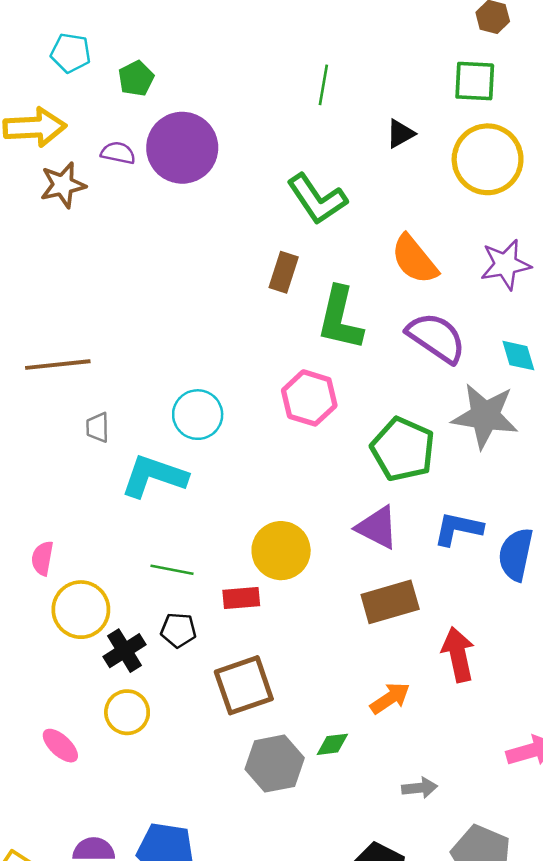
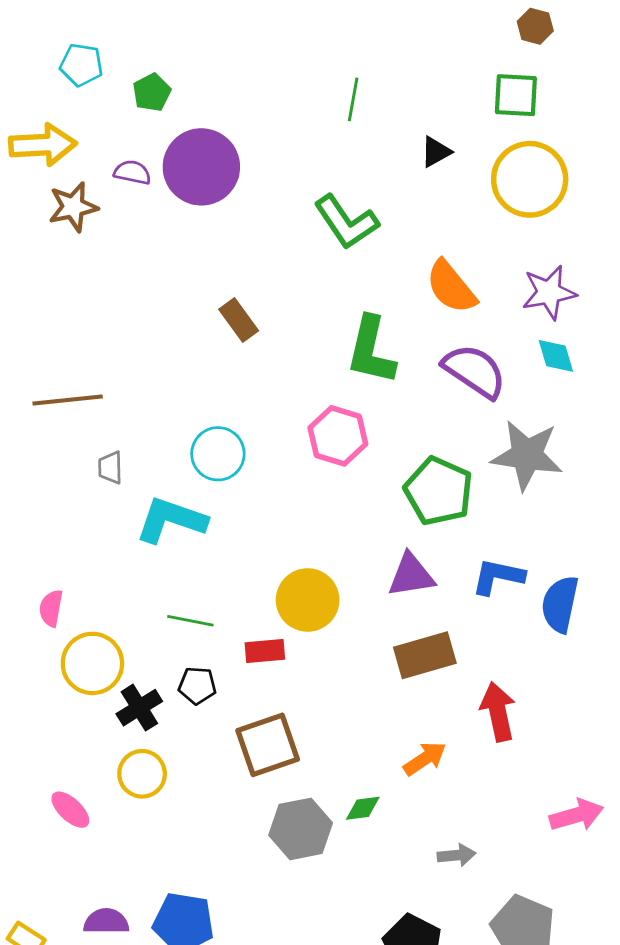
brown rectangle: (284, 272) -> (239, 320), moved, turned -54
cyan diamond: (518, 356) -> (556, 356), moved
purple triangle: (377, 527) -> (411, 575), turned -36

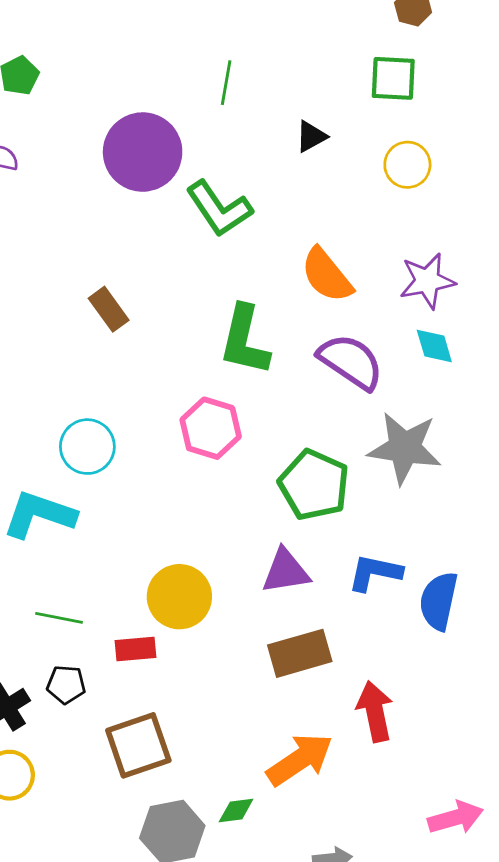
purple circle: (201, 167) -> (143, 152), moved
yellow circle: (530, 179) -> (407, 165), size x0.6
orange arrow: (425, 759) -> (300, 760), size x1.5

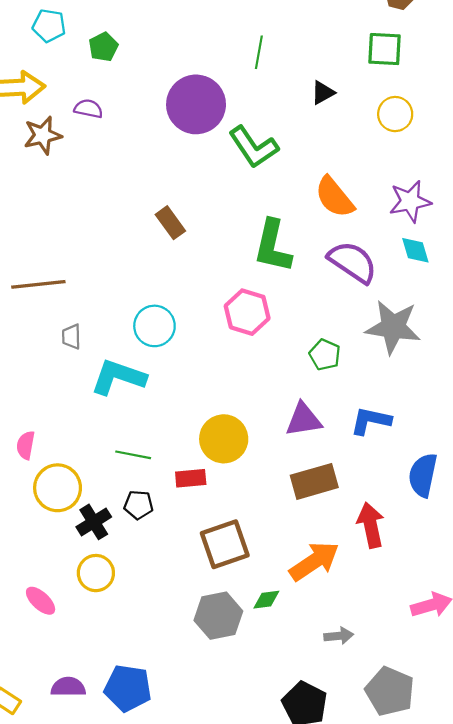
green pentagon: (314, 485) -> (325, 355), size x0.6
blue semicircle: (439, 601) -> (423, 475), moved
brown square: (138, 745) -> (225, 544), moved

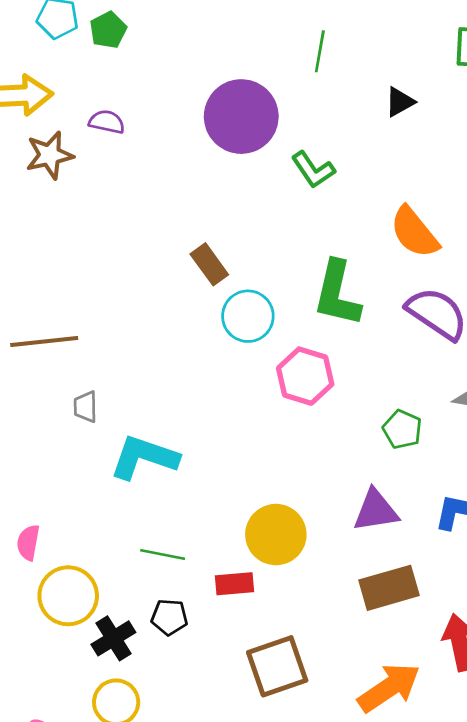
green pentagon: (103, 47) -> (108, 30), moved
green L-shape: (254, 147) -> (313, 170), size x0.7
cyan circle: (154, 326) -> (248, 316), moved

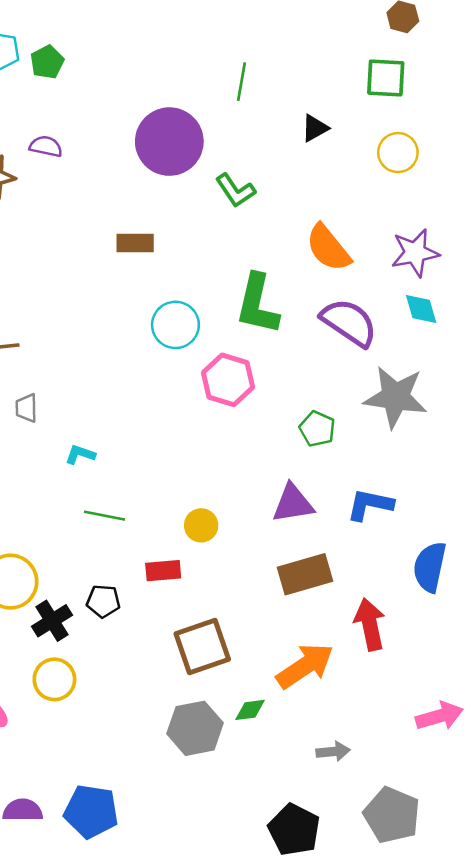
brown rectangle: (209, 264) -> (135, 243), moved, turned -54
cyan L-shape: (144, 457) -> (80, 454), size x0.5
yellow circle: (276, 535) -> (201, 525), size x0.6
green line: (163, 555) -> (105, 516), moved

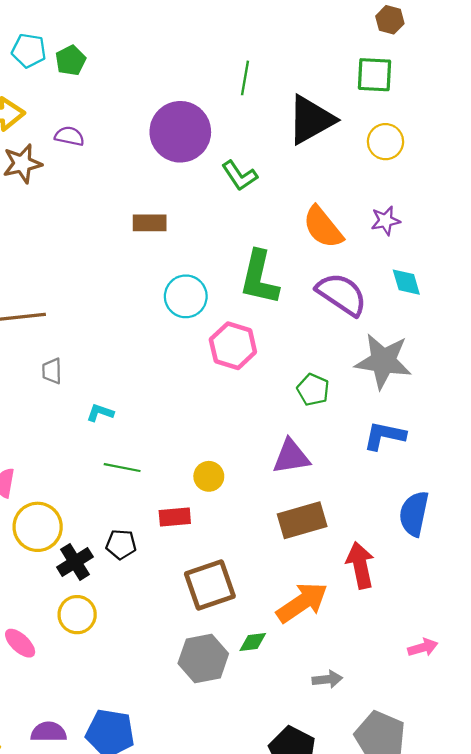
black triangle: (315, 128) -> (311, 120), size x2.0
purple star: (415, 253) -> (385, 221), moved, size x0.7
blue L-shape: (370, 505) -> (384, 436), moved
pink arrow: (439, 716) -> (423, 648), size x0.7

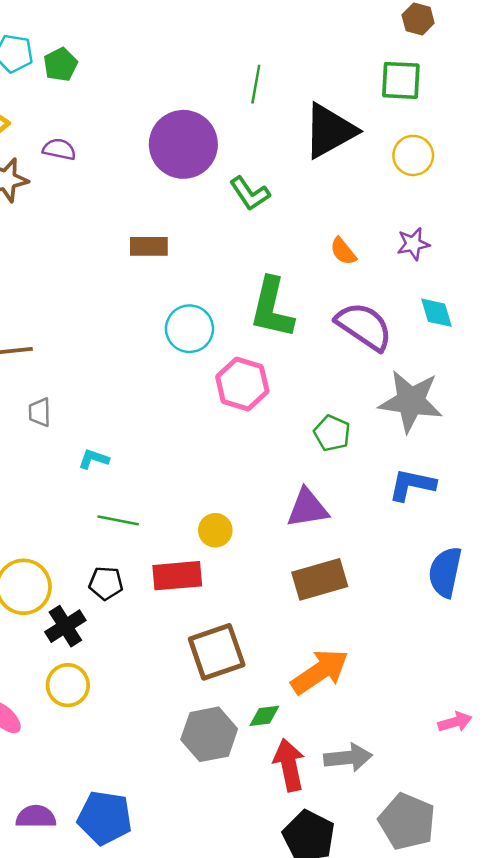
orange semicircle: (323, 227) -> (343, 251), size x0.6
red rectangle: (175, 517) -> (177, 576), size x1.4
black pentagon: (121, 544) -> (106, 583), moved
red arrow: (360, 565) -> (289, 765), moved
gray arrow: (327, 679) -> (348, 758), size x1.4

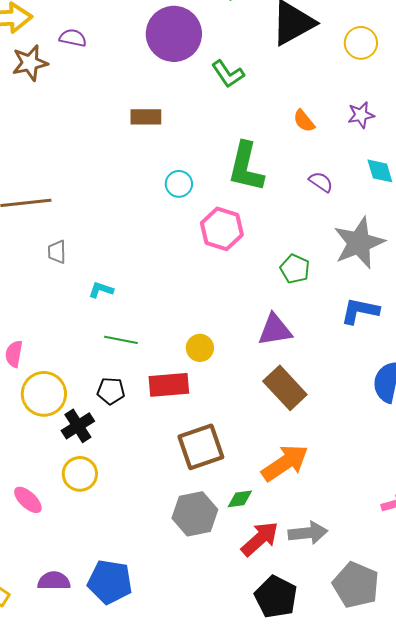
purple semicircle: (364, 326) -> (321, 182), size x0.5
cyan circle: (189, 329) -> (179, 184), size x0.7
gray star: (411, 401) -> (359, 243), turned -30
brown rectangle: (320, 579) -> (285, 388), turned 63
red arrow: (289, 765) -> (260, 539), turned 60

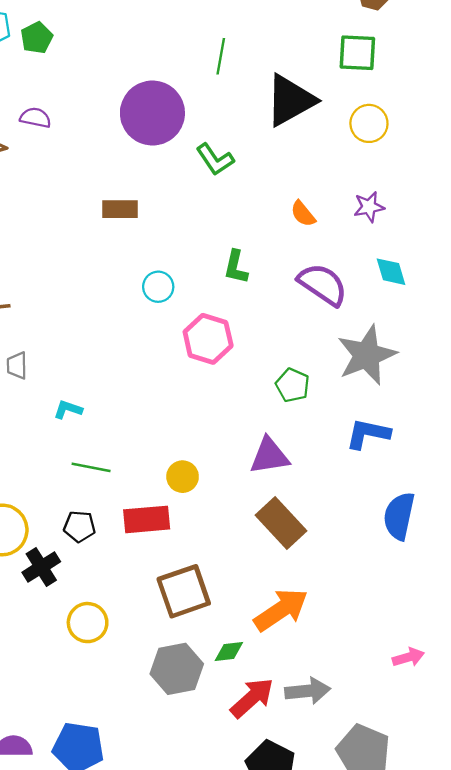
green L-shape: (246, 167) -> (236, 267), size x0.6
purple semicircle: (321, 182) -> (323, 284), size x1.8
yellow circle: (80, 474) -> (88, 623), moved

